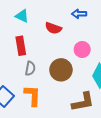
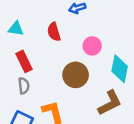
red semicircle: (53, 28) -> (54, 32), turned 70
gray semicircle: (30, 68) -> (24, 86), moved

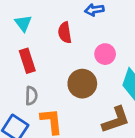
cyan triangle: (16, 29) -> (23, 23), turned 35
gray semicircle: (24, 86) -> (31, 96), moved

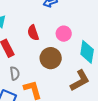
red semicircle: (65, 33) -> (33, 33), moved

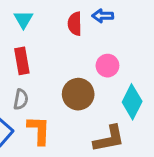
red semicircle: (33, 33) -> (75, 24), moved

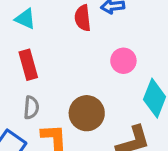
cyan triangle: (23, 19) -> (25, 19), turned -30
brown circle: (78, 94) -> (87, 113), moved

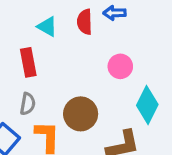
cyan triangle: (25, 19) -> (47, 27), moved

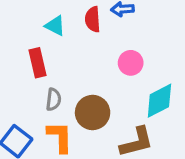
gray semicircle: (28, 104) -> (54, 99), moved
cyan diamond: (147, 105) -> (159, 101), turned 39

